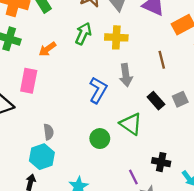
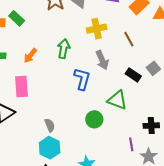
green arrow: (83, 34) -> (64, 49), moved
yellow cross: (116, 37) -> (97, 29), moved
purple line: (133, 177) -> (131, 144), turned 32

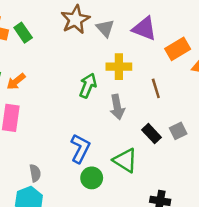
green arrow: (64, 49) -> (88, 86), moved
orange arrow: (30, 56) -> (16, 81), moved
blue L-shape: (82, 79) -> (80, 148), moved

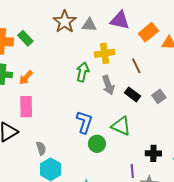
gray triangle: (105, 28) -> (89, 25), turned -35
black rectangle: (152, 134) -> (132, 94), moved
gray semicircle: (35, 173) -> (41, 148), moved

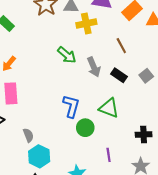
yellow cross: (105, 53) -> (86, 23), moved
green arrow: (83, 72) -> (67, 55), turned 120
purple line: (132, 171) -> (109, 155), moved

